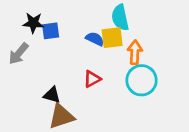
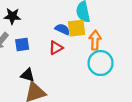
blue square: (51, 31) -> (22, 44), moved
red triangle: (92, 79) -> (56, 48), moved

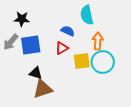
yellow square: (77, 28) -> (82, 61), moved
blue square: (22, 44) -> (31, 45), size x1.5

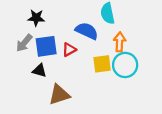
blue semicircle: (68, 31) -> (87, 31), size x1.5
red triangle: (62, 48) -> (69, 50), moved
black triangle: (36, 73) -> (40, 70), moved

